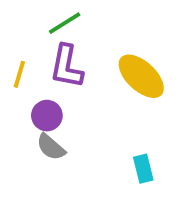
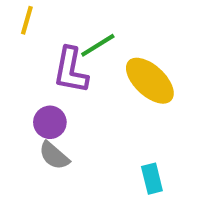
green line: (65, 23) -> (98, 45), moved
yellow line: (19, 74) -> (27, 20), moved

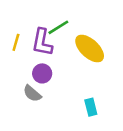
yellow line: (27, 20) -> (16, 42), moved
purple circle: (50, 122) -> (42, 73), moved

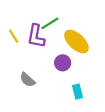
yellow line: (16, 42) -> (14, 36), turned -48
purple circle: (42, 73) -> (63, 63), moved

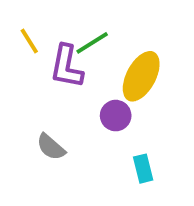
yellow line: (14, 36) -> (29, 41), moved
yellow ellipse: (76, 42) -> (141, 76), turned 75

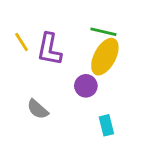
yellow line: (29, 41) -> (22, 42), moved
green line: (92, 43) -> (103, 32), moved, turned 45

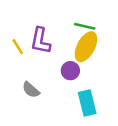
yellow line: (22, 42) -> (18, 47), moved
cyan rectangle: (106, 125) -> (87, 103), size x1.5

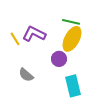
purple L-shape: (40, 41) -> (34, 34), turned 105

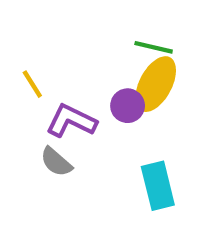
purple L-shape: (34, 34) -> (71, 121), moved
purple circle: (59, 59) -> (128, 106), moved

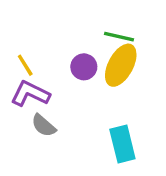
purple circle: (128, 106) -> (84, 67), moved
purple L-shape: (71, 121) -> (30, 94), moved

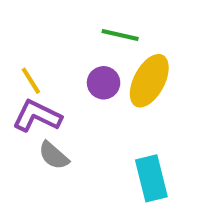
green line: (119, 37) -> (120, 35), moved

